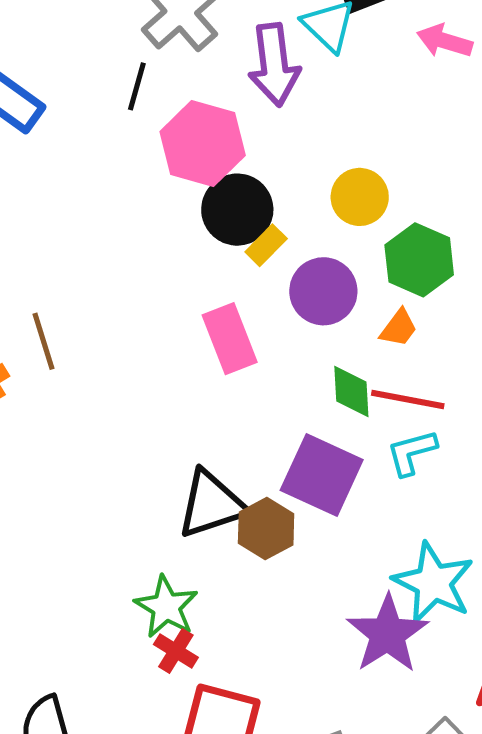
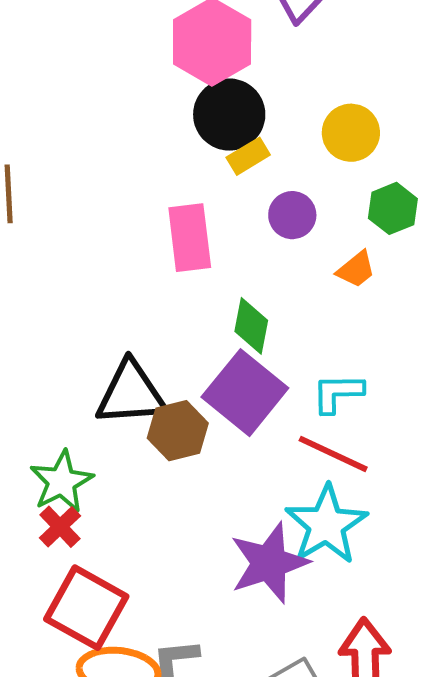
green hexagon: (419, 260) -> (393, 208), size x0.7
purple circle: (323, 291) -> (292, 215), size x0.7
green diamond: (351, 392) -> (251, 326), moved
red line: (408, 399) -> (333, 454), moved

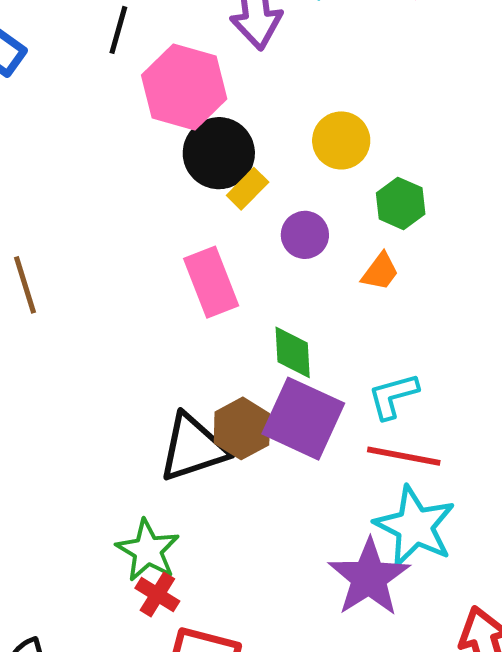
brown hexagon: (178, 431) -> (242, 428), moved

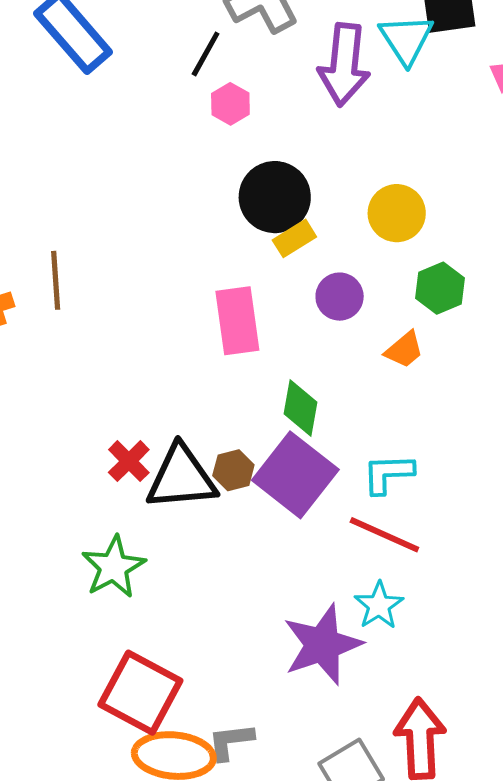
pink hexagon: (184, 87) -> (230, 104), moved, size x0.5
brown hexagon: (242, 428) -> (233, 470), size x0.7
cyan star: (415, 526) -> (379, 605), size x0.6
red cross: (157, 595) -> (129, 461), moved

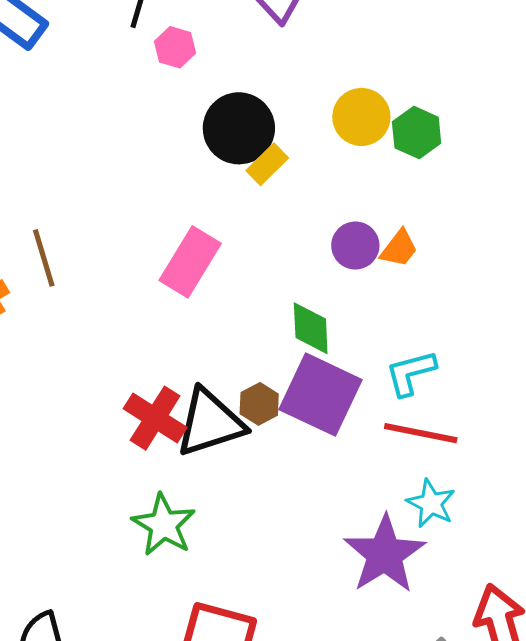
green hexagon: (440, 288) -> (417, 133), moved
purple circle: (340, 297) -> (355, 246), moved
pink rectangle: (237, 321) -> (190, 262), moved, turned 52
red cross: (129, 461) -> (155, 418), size x1.4

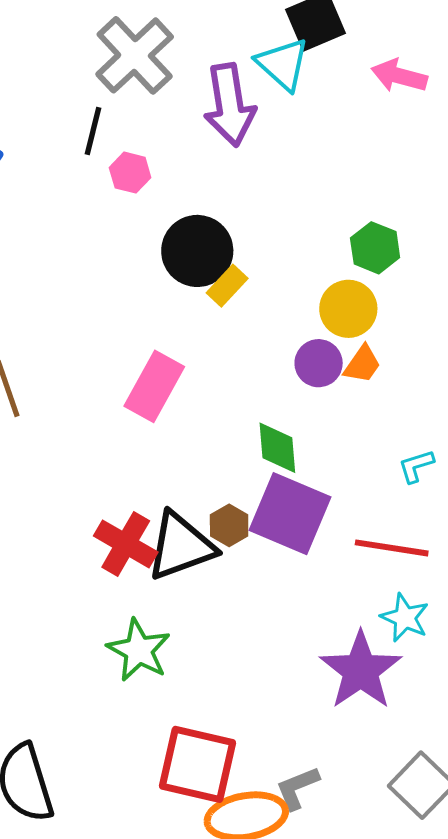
yellow circle: (361, 117) -> (348, 309), moved
cyan L-shape: (411, 373) -> (416, 466), moved, size x0.7

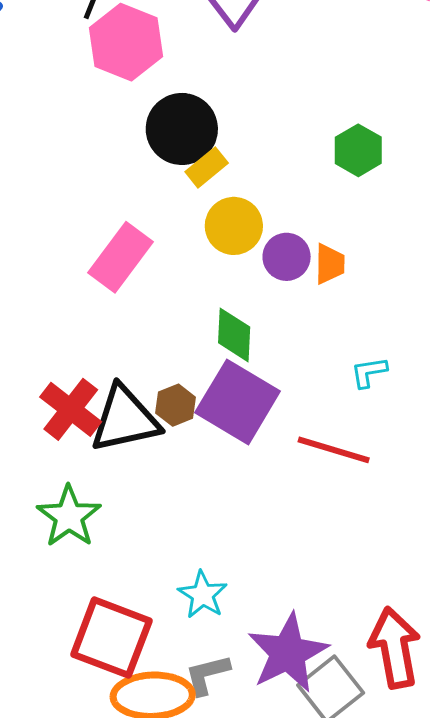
pink hexagon: (130, 173) -> (126, 42), size x1.8
yellow circle: (348, 309) -> (234, 226), moved
orange trapezoid: (362, 364) -> (330, 264), turned -42
cyan star: (405, 618) -> (203, 595), moved
purple star: (361, 670) -> (288, 653), moved

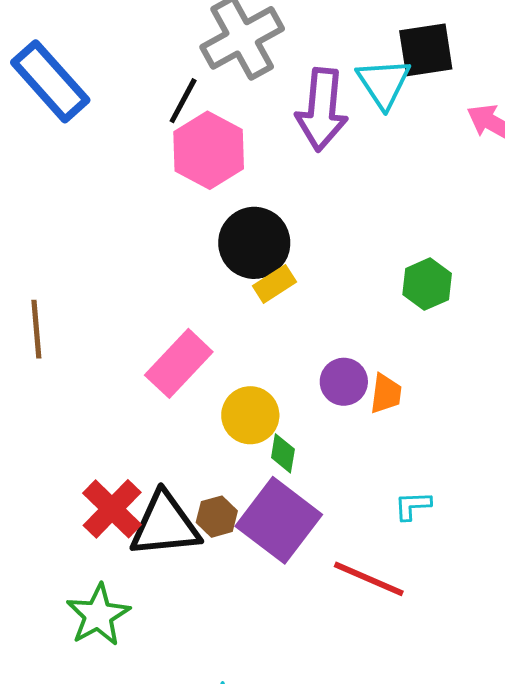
yellow circle: (234, 226) -> (250, 415), moved
green diamond: (234, 335) -> (283, 453), size x0.7

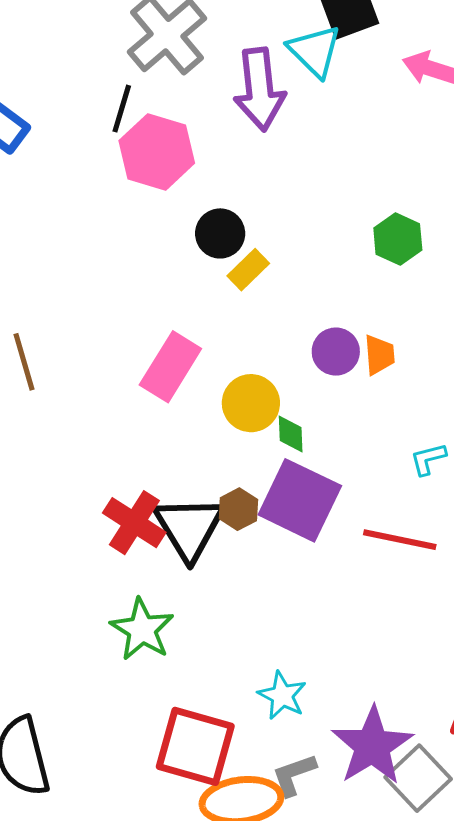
black circle: (254, 243) -> (220, 233), size x0.7
black triangle: (165, 525) -> (189, 528), turned -44

